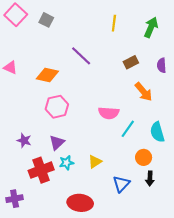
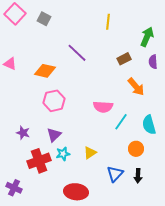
green arrow: (151, 27) -> (147, 37), moved
black arrow: (150, 179) -> (138, 176), moved
purple cross: (15, 199) -> (14, 188), turned 35

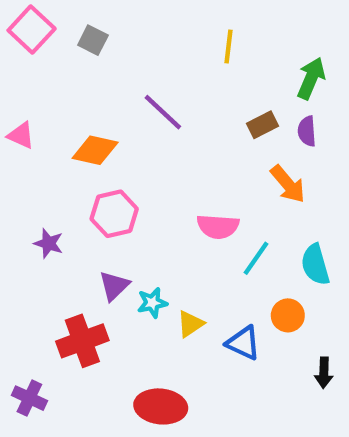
purple semicircle: (153, 62) -> (307, 131), moved
purple star: (23, 133) -> (48, 243), moved
cyan star: (63, 154) -> (152, 303), moved
blue triangle: (115, 174) -> (243, 343), moved, turned -48
black arrow: (138, 176) -> (324, 373), moved

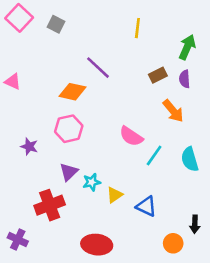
orange diamond: (95, 150) -> (73, 92), moved
pink semicircle: (218, 226) -> (131, 136), turned 30
orange circle: (288, 315) -> (173, 243), moved

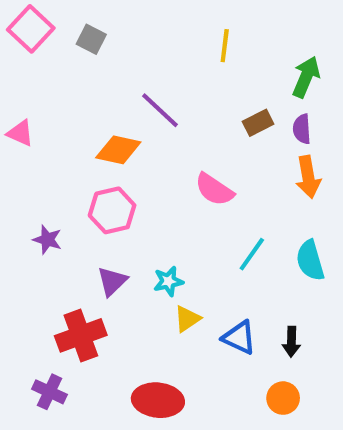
orange arrow: (173, 111) -> (308, 177), moved, turned 30
pink semicircle: (131, 136) -> (214, 189), moved
cyan star: (92, 182) -> (168, 281), moved
black arrow: (195, 224) -> (291, 342), moved
purple cross: (18, 239) -> (49, 392), moved

